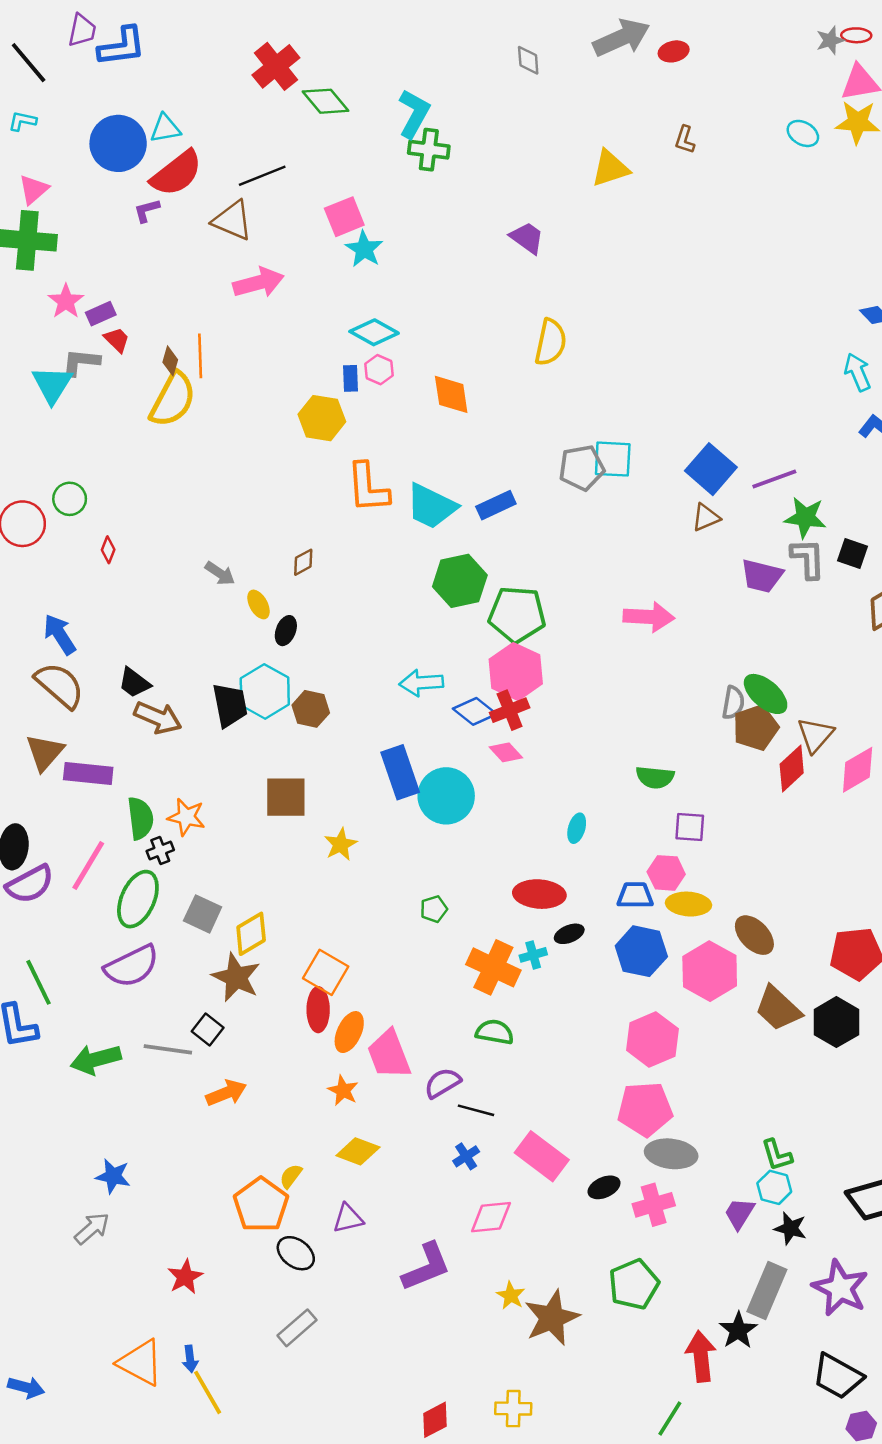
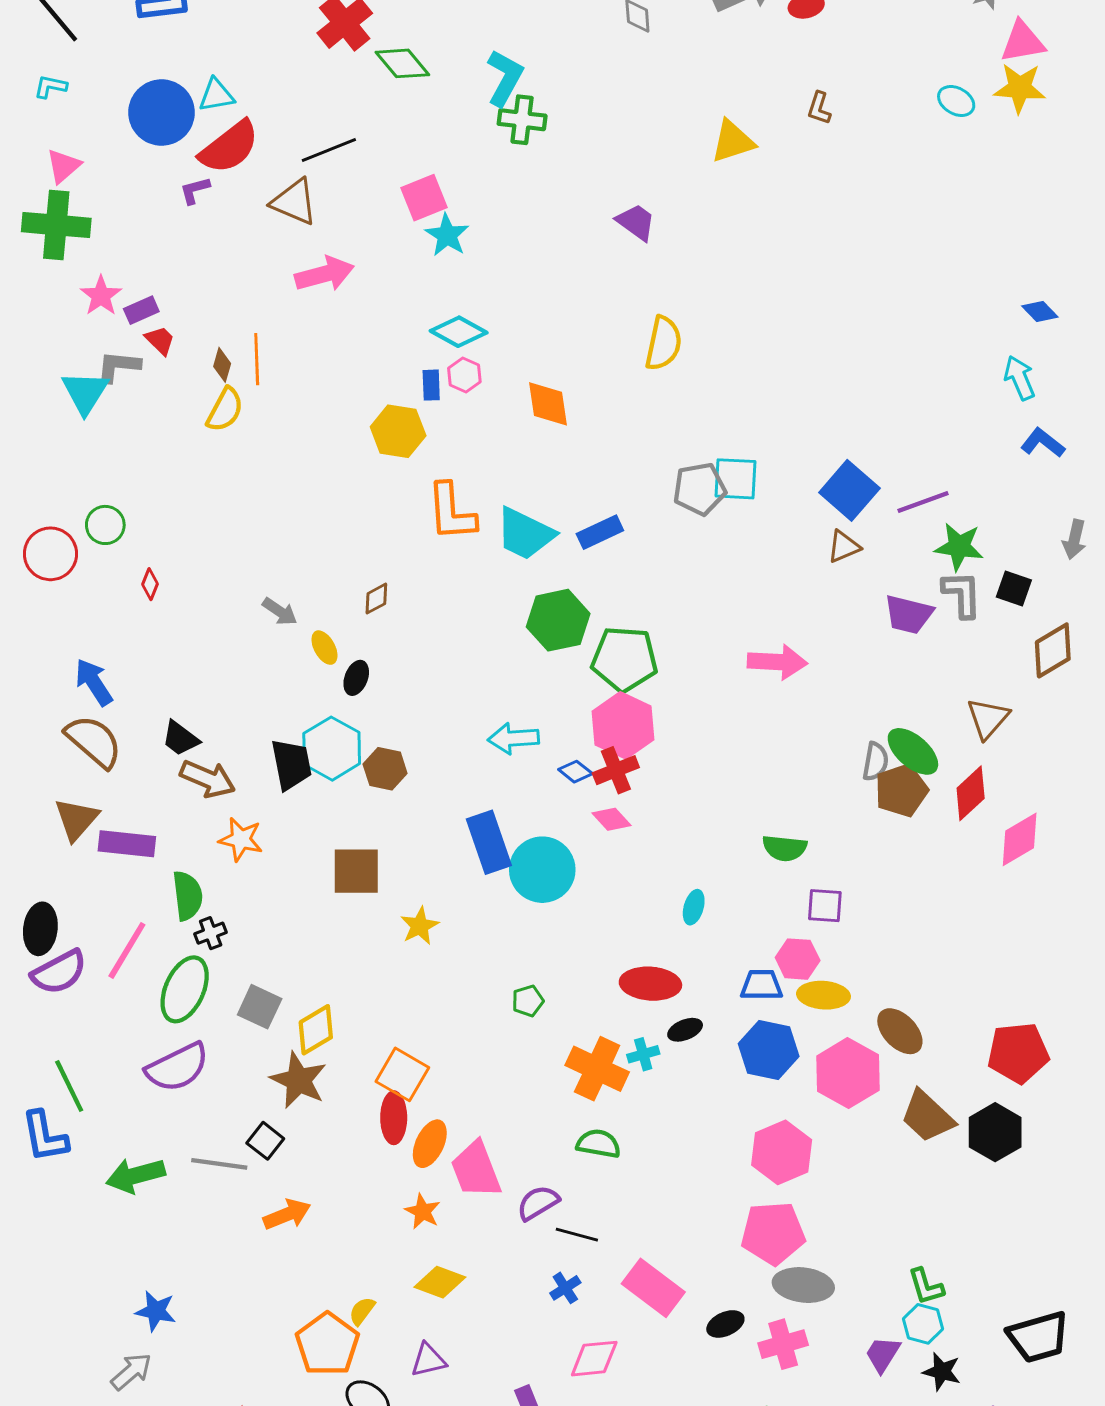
yellow semicircle: (173, 399) -> (225, 410), size x0.7
blue diamond: (475, 711) -> (575, 772), size x0.7
brown triangle: (815, 735) -> (988, 718), moved
red diamond: (792, 769) -> (971, 793), moved
orange star: (186, 817) -> (241, 839), moved

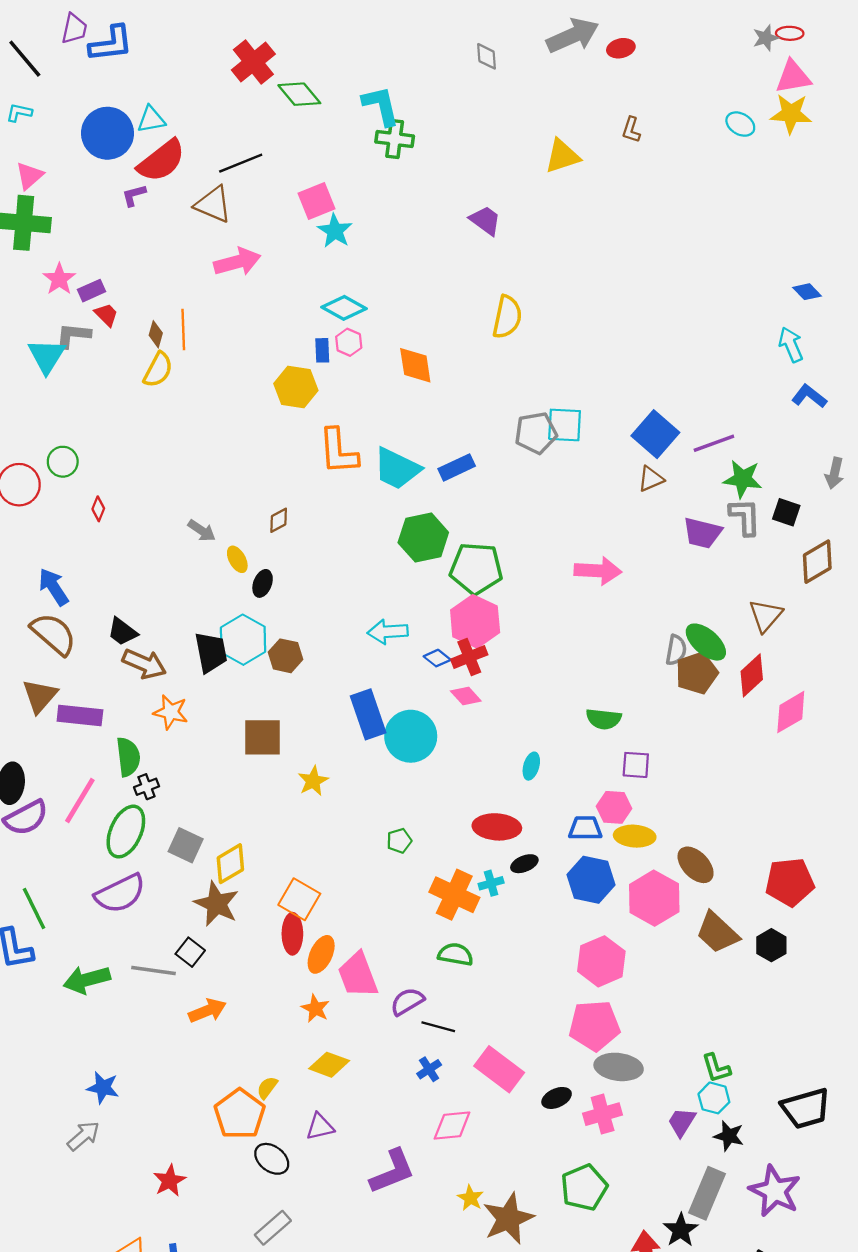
cyan L-shape: (505, 78) -> (381, 106), turned -42
black hexagon: (995, 1132) -> (771, 945), size x0.7

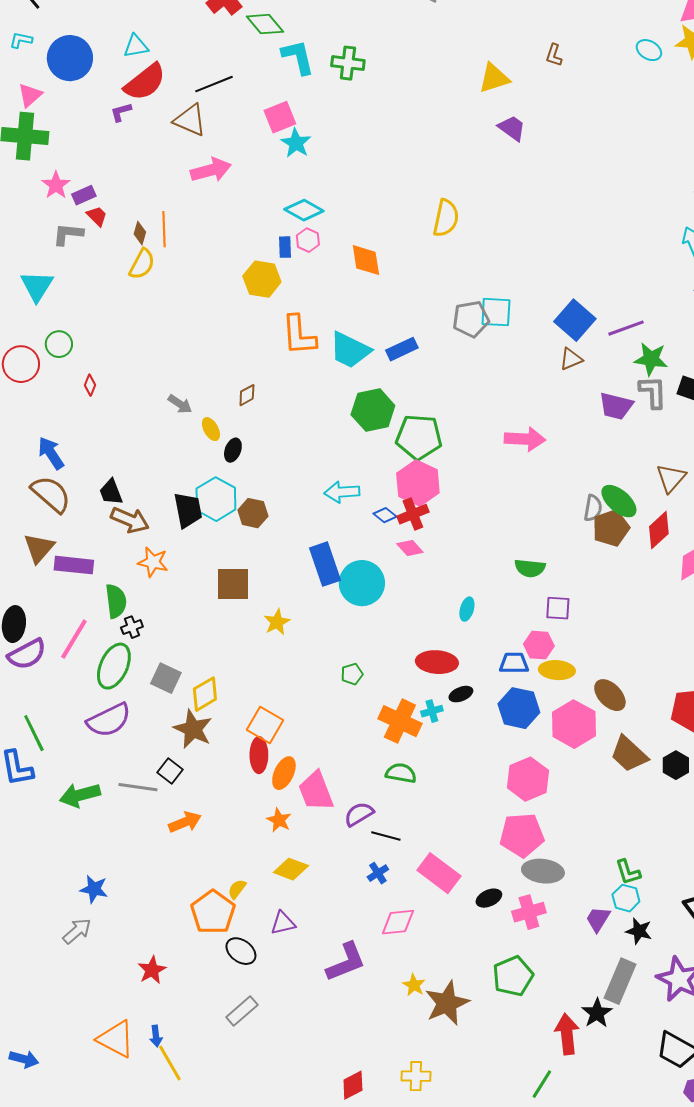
cyan L-shape: (381, 106) -> (298, 57), moved
blue circle: (108, 133) -> (70, 58), moved
purple trapezoid: (485, 221) -> (512, 128), moved
cyan triangle: (47, 356) -> (37, 286), moved
black trapezoid: (122, 632) -> (111, 492), turned 32

